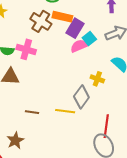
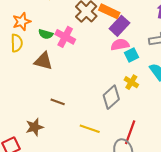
cyan square: (89, 39) -> (132, 55), moved
yellow line: (65, 111) -> (90, 129), moved

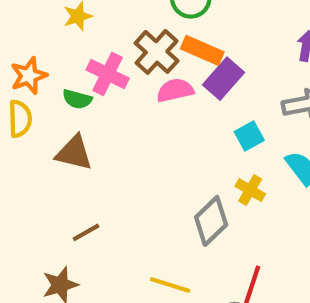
pink cross: (65, 37) -> (108, 74), moved
pink semicircle: (120, 45) -> (175, 90), moved
brown line: (58, 102) -> (86, 232), moved, turned -48

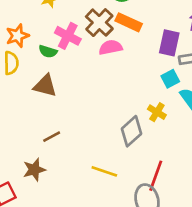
purple rectangle: (223, 79) -> (169, 43), moved, turned -30
cyan square: (249, 136) -> (170, 79), moved

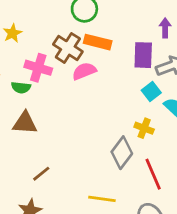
red line: (156, 176) -> (153, 174), moved, turned -32

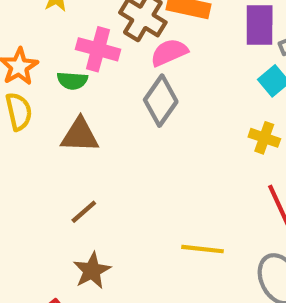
gray diamond: (122, 153) -> (161, 101), moved
brown line: (41, 174) -> (84, 212), moved

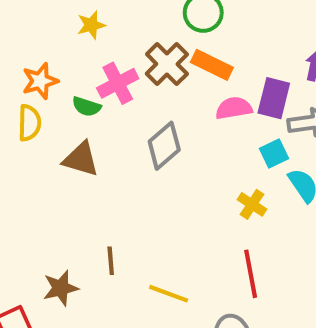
pink cross: (98, 49) -> (118, 83), turned 33
pink semicircle: (169, 52) -> (234, 108), moved
brown line: (84, 212) -> (111, 261), moved, turned -68

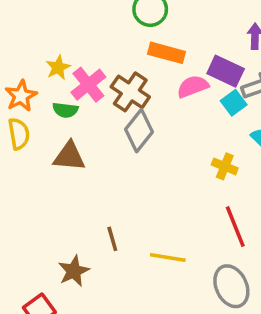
yellow star: (91, 25) -> (58, 67), moved
brown cross: (167, 64) -> (130, 92), moved
purple rectangle: (274, 98) -> (226, 71), turned -68
cyan square: (274, 153) -> (234, 103), moved

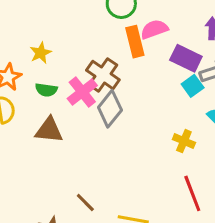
orange rectangle: (166, 53) -> (135, 42), turned 60
pink cross: (88, 85) -> (82, 92), moved
pink semicircle: (193, 86) -> (154, 29), moved
brown line: (112, 239) -> (85, 202), turned -30

